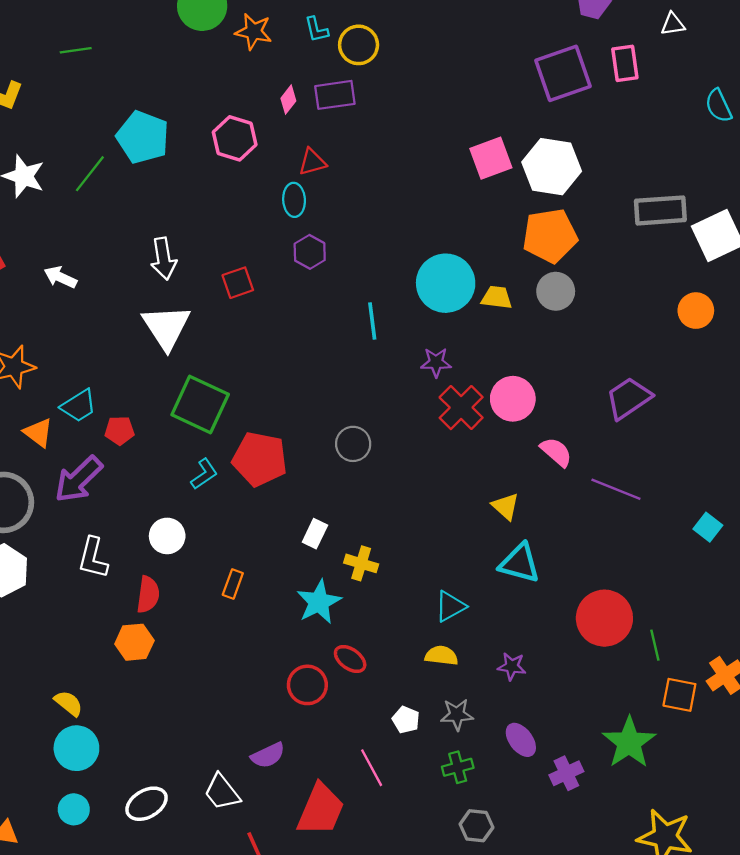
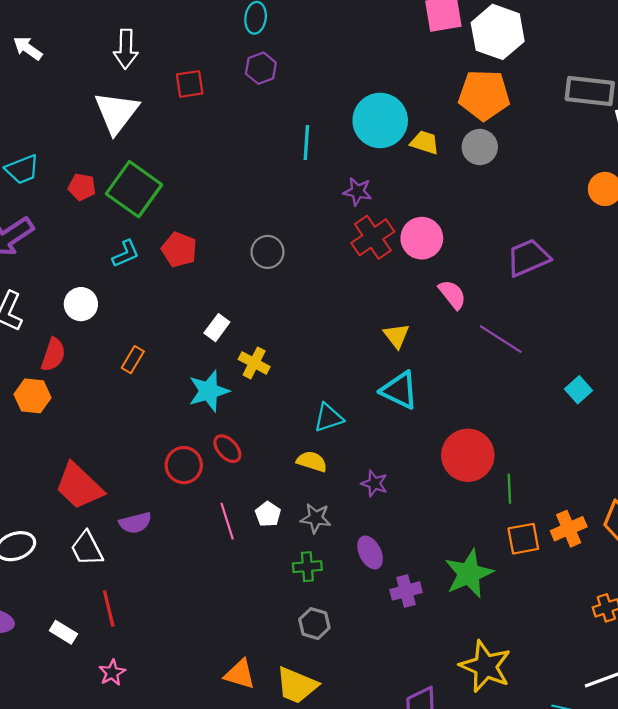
red pentagon: (120, 431) -> (82, 187), moved
red pentagon: (260, 459) -> (179, 250), size x0.7
orange square: (679, 695) -> (523, 539), turned -32
pink line: (372, 768) -> (227, 521), moved
red trapezoid: (321, 810) -> (79, 486), moved, turned 100

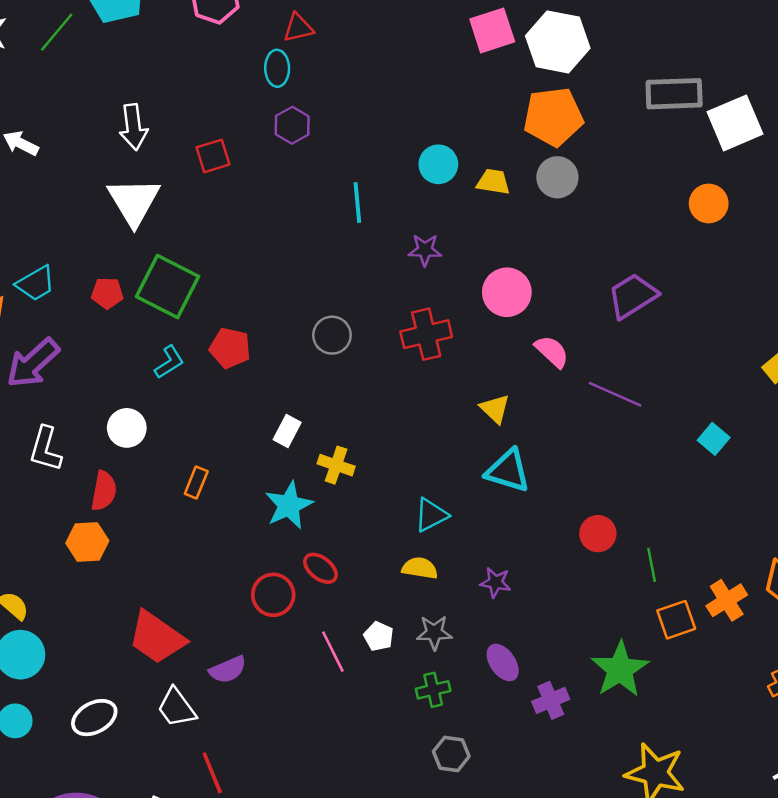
cyan circle: (380, 120) -> (438, 164), size x0.6
red cross: (373, 237) -> (426, 334), moved, turned 30
red circle: (468, 455) -> (598, 534), size x0.6

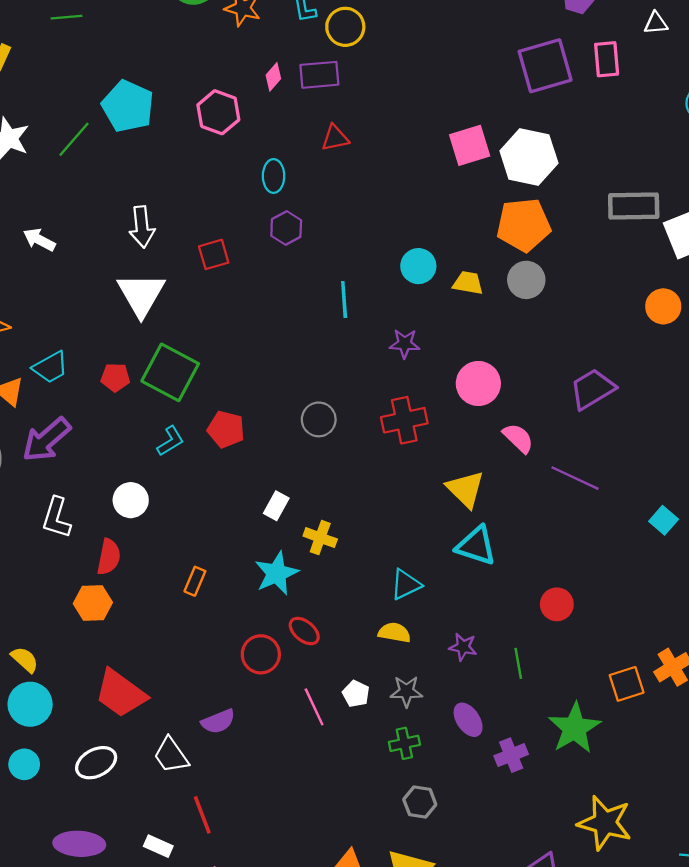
red triangle: (298, 28) -> (335, 138), moved
yellow triangle: (495, 409) -> (465, 489), size x1.4
orange rectangle: (196, 483) -> (195, 581), moved
green line: (652, 565) -> (518, 663), moved
red trapezoid: (157, 638) -> (121, 693), moved

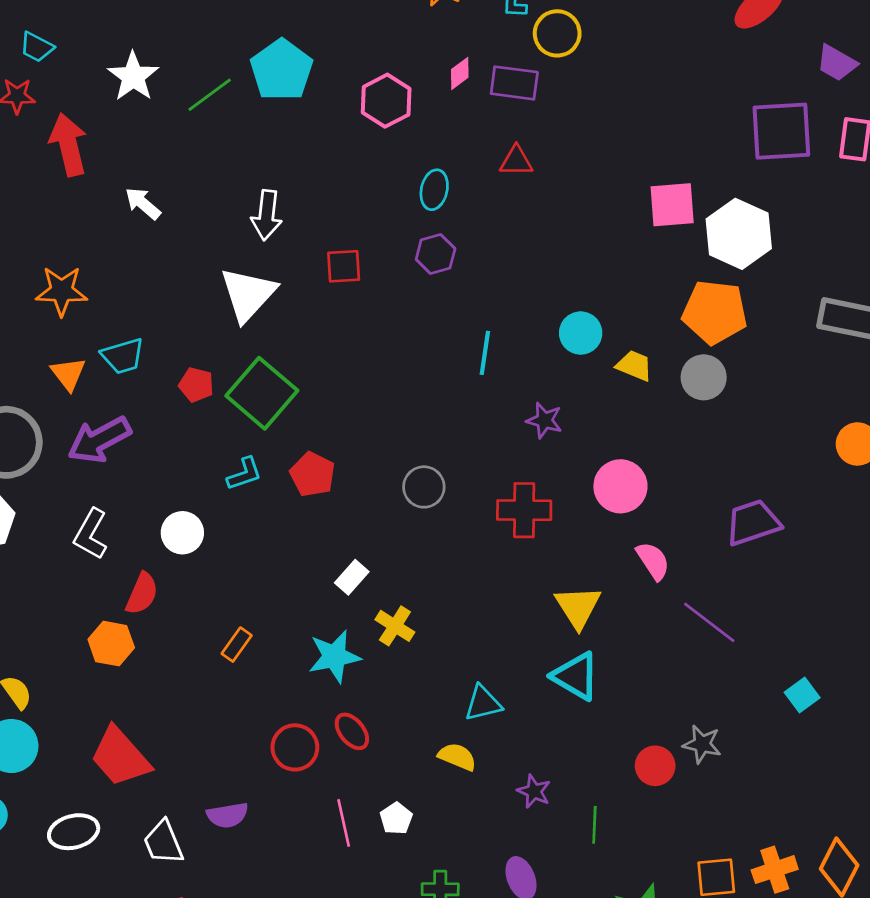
gray star: (406, 691) -> (702, 744), moved

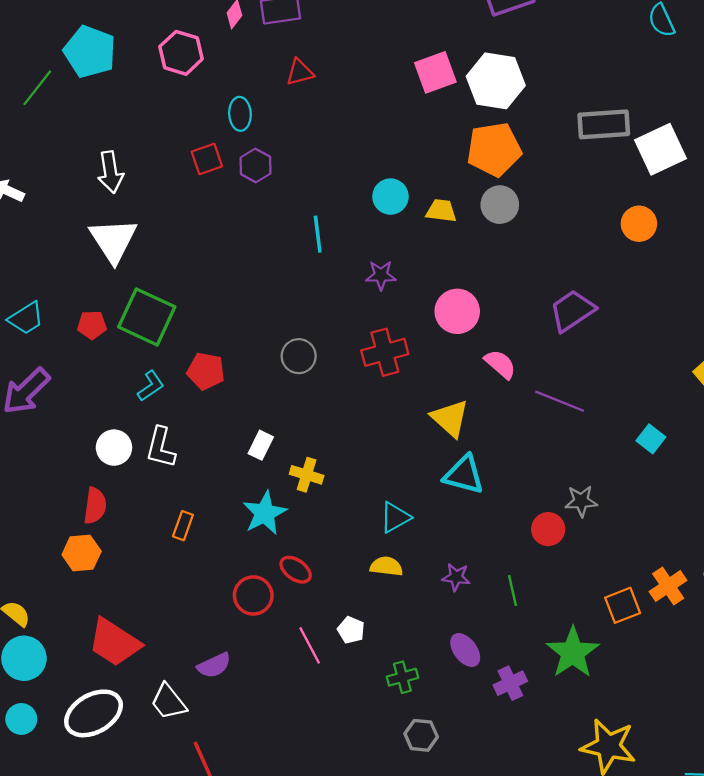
red square: (344, 266) -> (207, 159), moved
white L-shape: (91, 534) -> (161, 447), moved
white ellipse: (74, 832) -> (94, 713), size x1.4

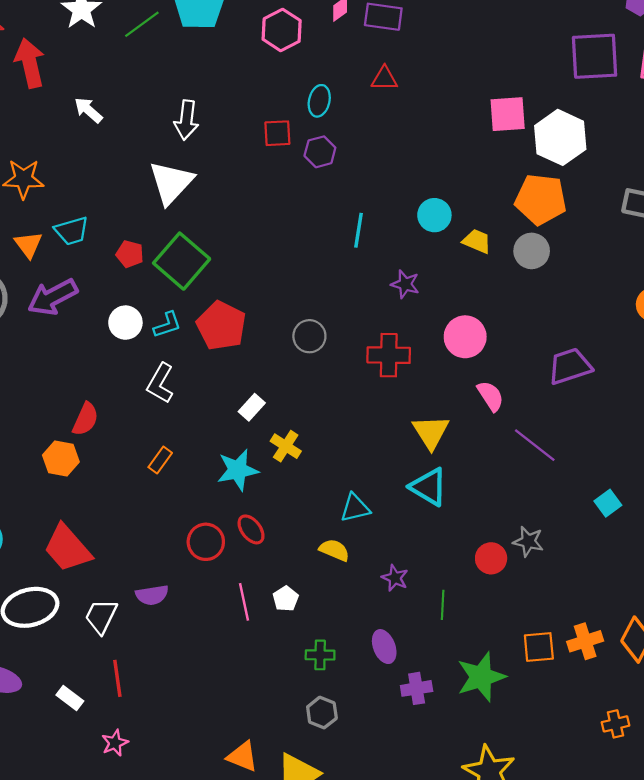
red pentagon: (206, 371) -> (221, 326), size x1.4
white circle: (114, 448) -> (125, 323), moved
white trapezoid: (168, 702) -> (101, 616), turned 48

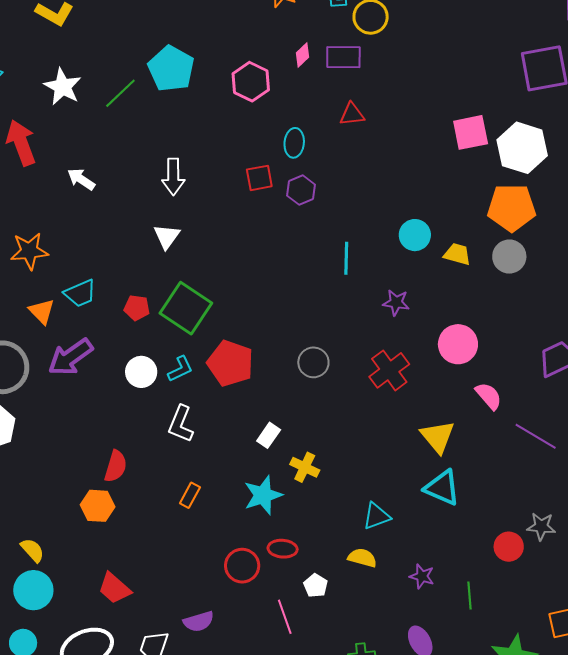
white triangle: (171, 183) -> (167, 237), size x0.6
red cross: (389, 355) -> (389, 370), turned -30
red ellipse: (251, 529) -> (283, 549), turned -40
red trapezoid: (67, 548) -> (114, 588), size x0.7
white pentagon: (286, 599) -> (316, 586), moved

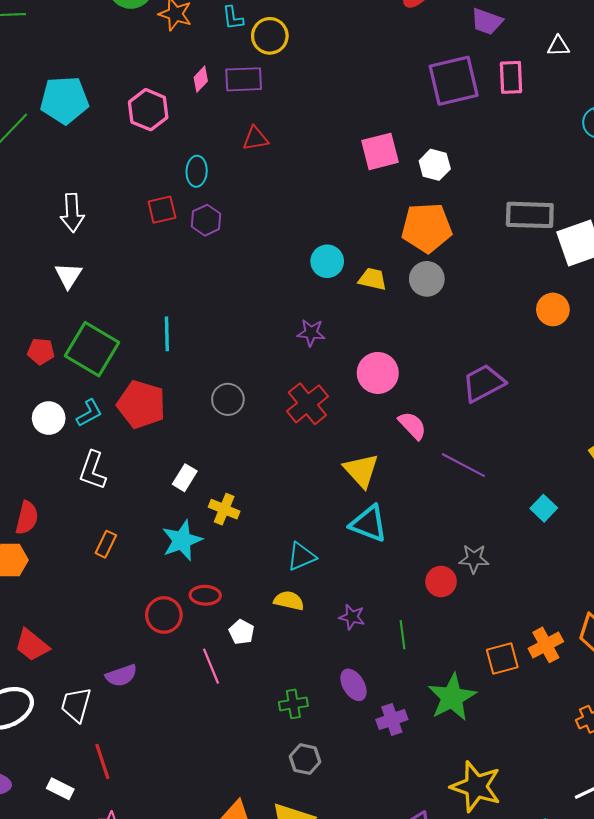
cyan pentagon: (171, 69) -> (64, 100), turned -30
white hexagon: (522, 148) -> (435, 165), size x0.6
cyan line: (346, 258) -> (167, 334), moved

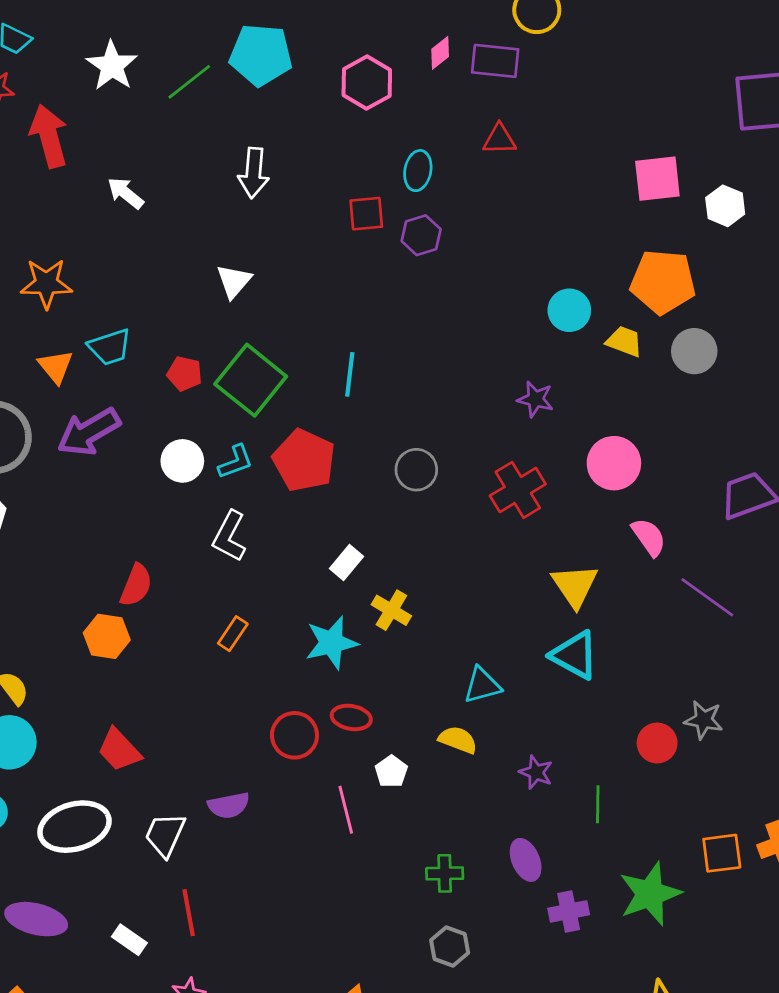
white arrow: (72, 213) -> (254, 173), moved
orange pentagon: (427, 228) -> (663, 282), moved

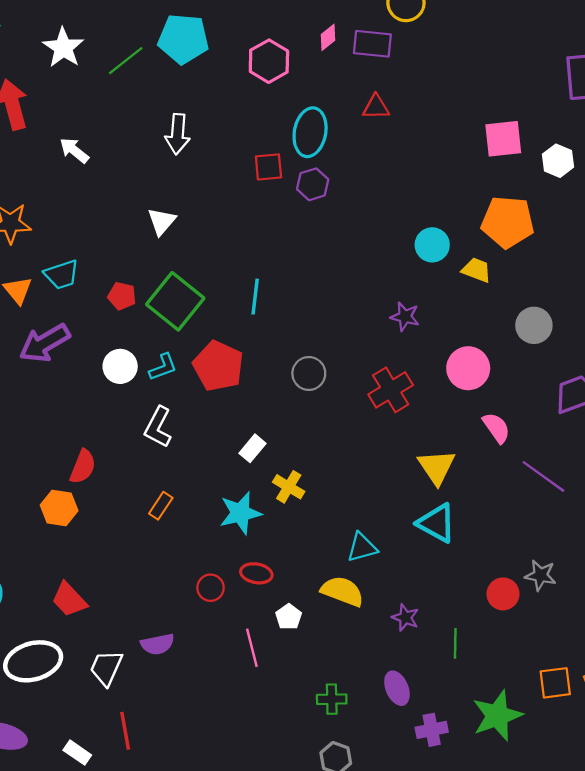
cyan ellipse: (418, 171) -> (310, 132), size x1.5
gray circle: (694, 351) -> (534, 325), moved
red circle: (294, 735) -> (211, 588), size x0.7
yellow semicircle: (458, 740) -> (342, 591), size x1.4

